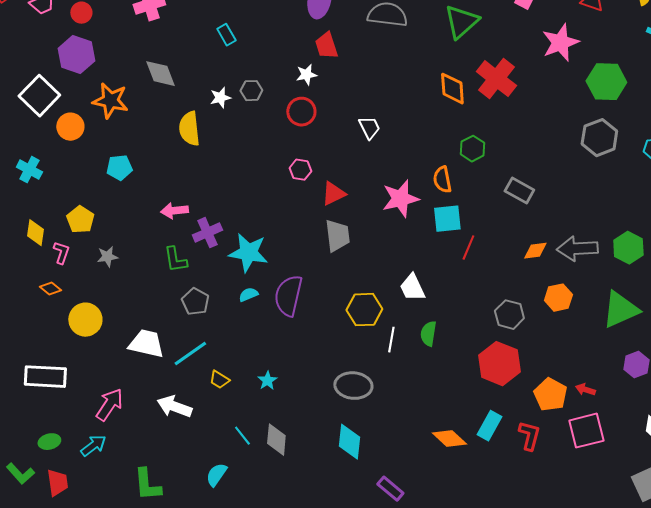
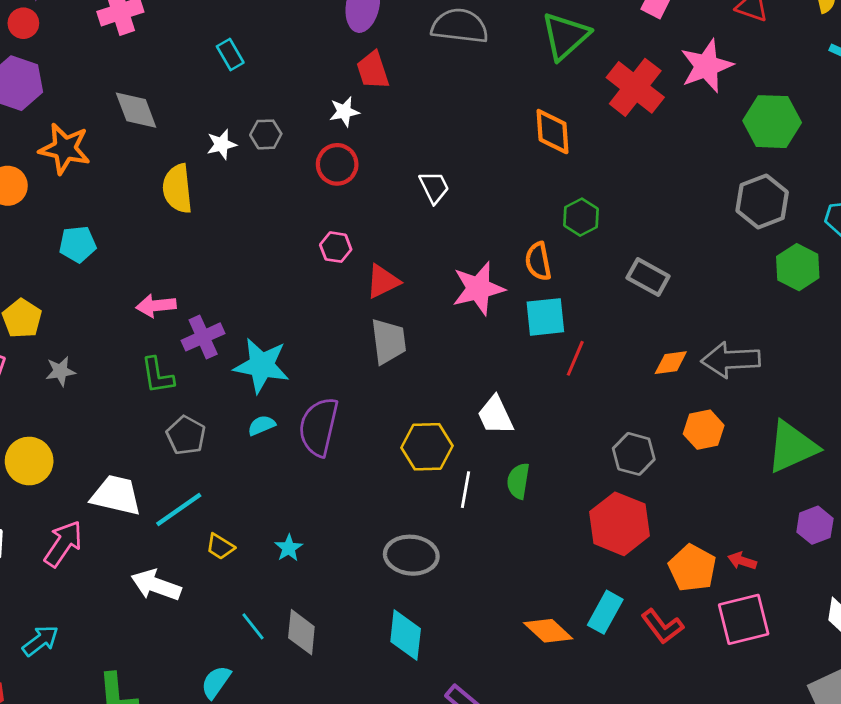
red cross: (496, 79) -> (635, 87), moved
green hexagon: (628, 248) -> (798, 267), moved
pink arrow: (109, 405) -> (63, 544), moved
red L-shape: (529, 436) -> (662, 626), turned 128

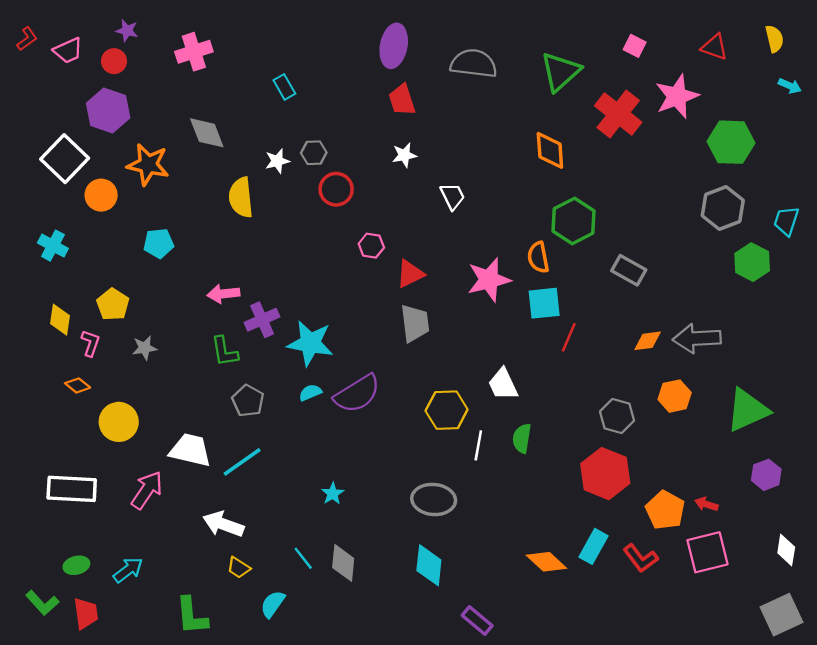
white star: (344, 112) -> (404, 155), moved
red circle: (337, 164) -> (336, 189), moved
green hexagon: (581, 217) -> (573, 221), size x1.5
purple semicircle: (319, 427) -> (357, 394), turned -135
yellow trapezoid: (220, 547) -> (239, 568), moved

